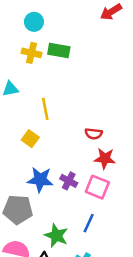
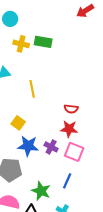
cyan circle: (34, 22) -> (10, 19), moved
yellow square: (30, 139) -> (18, 123), moved
red star: (105, 159) -> (69, 129), moved

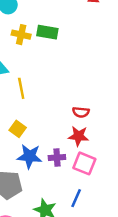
yellow line: (32, 89) -> (21, 88), moved
purple cross: (51, 147) -> (57, 158), turned -32

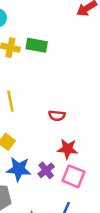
red semicircle: (81, 112) -> (57, 116), moved
purple cross: (57, 158) -> (46, 170), turned -35

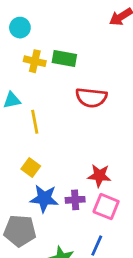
red semicircle: (57, 116) -> (91, 98), moved, size x1.6
purple cross: (46, 170) -> (75, 200), turned 35

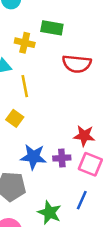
yellow cross: (35, 61) -> (25, 43), moved
yellow square: (31, 168) -> (15, 118), moved

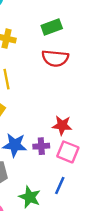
green rectangle: (52, 28) -> (52, 27), moved, turned -30

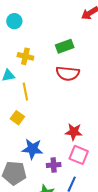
purple cross: (41, 146) -> (54, 165), moved

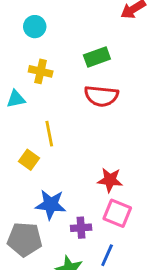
cyan circle: (14, 21) -> (35, 27), moved
yellow line: (25, 92) -> (49, 134), moved

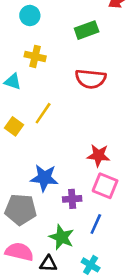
green rectangle: (97, 57) -> (87, 30), moved
cyan triangle: (16, 99) -> (13, 81), turned 30
yellow line: (49, 134) -> (43, 113), turned 45
yellow square: (29, 160) -> (14, 126), moved

